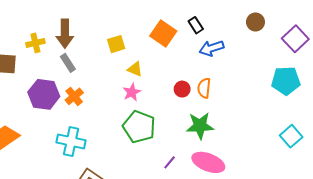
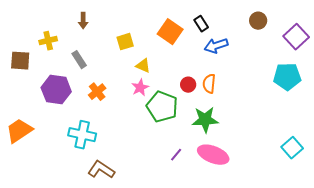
brown arrow: (65, 34) -> (83, 21), moved, size x0.6
orange cross: (74, 96) -> (97, 92), moved
green pentagon: (139, 127) -> (162, 107), moved
cyan square: (291, 136) -> (292, 148), moved

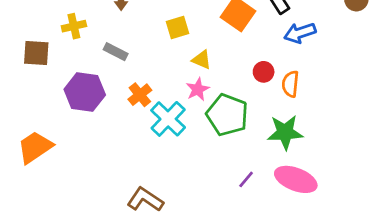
gray rectangle: (79, 60) -> (116, 52), turned -30
red circle: (188, 85) -> (264, 72), moved
cyan cross: (82, 135) -> (168, 119), moved, turned 32

